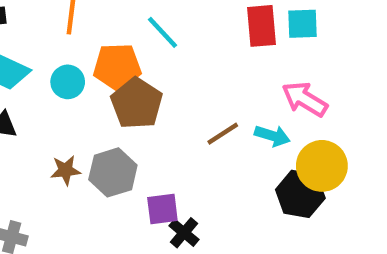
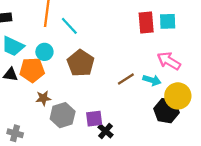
cyan line: (162, 32) -> (69, 26), moved
orange pentagon: (117, 67) -> (32, 70), moved
gray hexagon: (113, 172) -> (63, 115), moved

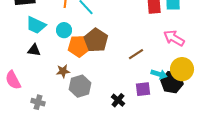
orange pentagon: (32, 70) -> (79, 46), moved
cyan arrow: (152, 80) -> (159, 74), moved
purple square: (94, 119) -> (143, 89), moved

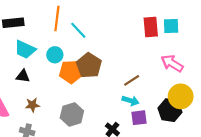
brown star: (63, 71) -> (32, 105), moved
cyan arrow: (159, 74) -> (131, 101), moved

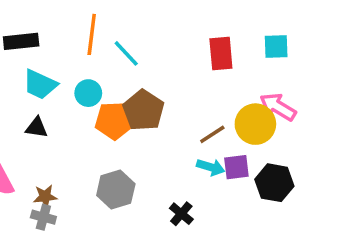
red rectangle: (151, 27) -> (221, 53), moved
yellow circle: (181, 96) -> (255, 124), moved
brown star: (32, 105) -> (45, 196), moved
purple square: (139, 118) -> (236, 167), moved

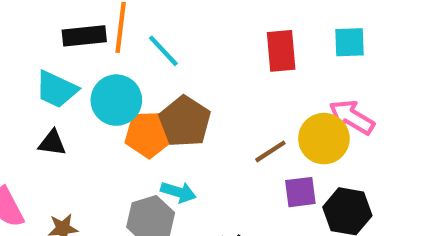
black rectangle: (21, 41) -> (84, 36), moved
cyan circle: (88, 93) -> (116, 100), size x1.5
cyan arrow: (211, 167) -> (178, 192), moved

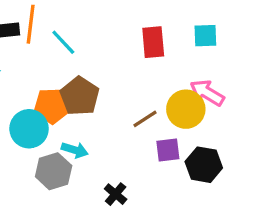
cyan circle: (116, 100) -> (29, 129), moved

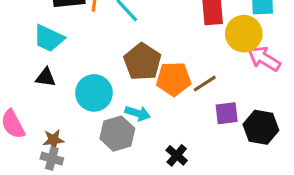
orange pentagon: (52, 106) -> (174, 79), moved
yellow circle: (186, 109) -> (244, 34), moved

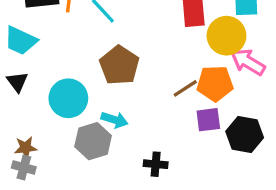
black triangle: (46, 77) -> (17, 82), turned 45
orange pentagon: (174, 79) -> (215, 83), moved
black cross: (177, 155) -> (156, 164), turned -35

